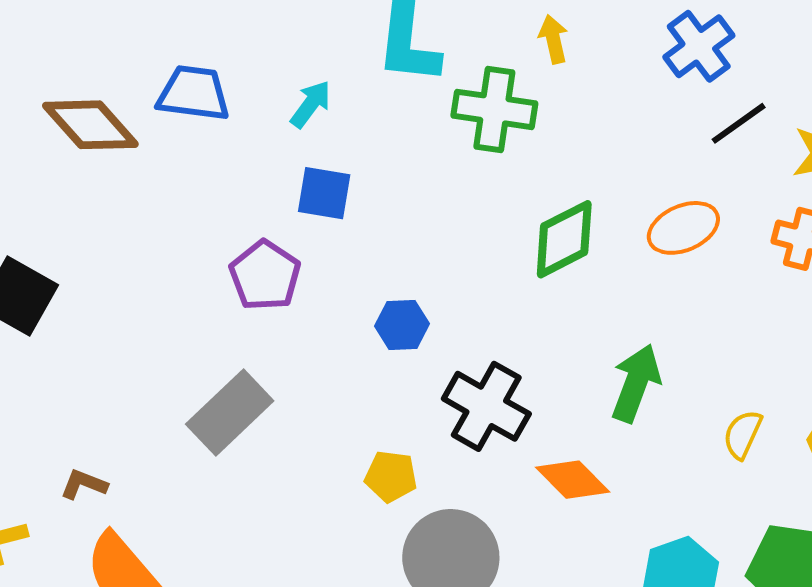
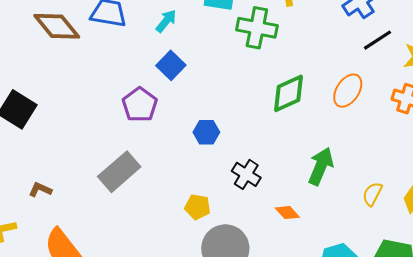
blue square: (324, 193) -> (171, 65), turned 32
orange ellipse: (683, 228) -> (348, 91), turned -36
black cross: (486, 406) -> (246, 174), size x0.7
orange diamond: (573, 480) -> (287, 213), size x0.7
brown L-shape: (84, 484) -> (40, 190), moved

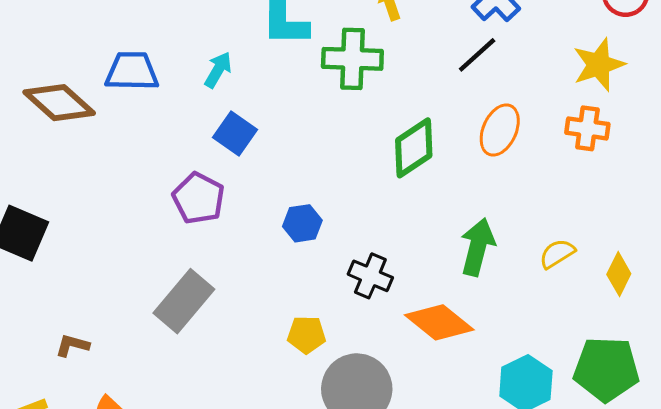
black line: (377, 40) -> (477, 55), moved
yellow semicircle: (372, 194) -> (557, 254), moved, turned 40
orange diamond: (287, 213) -> (439, 322), size x1.8

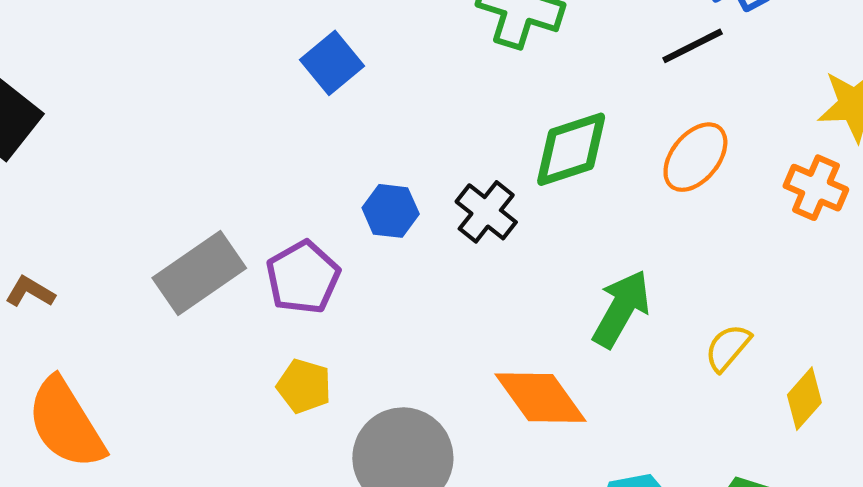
purple pentagon: (199, 198) -> (303, 277), moved
yellow semicircle: (557, 254) -> (728, 348), turned -33
black cross: (370, 276) -> (486, 212), moved
yellow pentagon: (306, 335) -> (304, 386), moved

